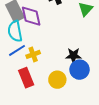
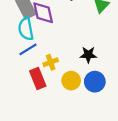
yellow cross: (33, 54) -> (51, 62), moved
blue circle: (80, 70) -> (95, 82), moved

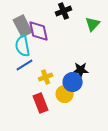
red rectangle: (38, 78) -> (41, 103), moved
blue circle: (95, 82) -> (73, 82), moved

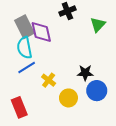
yellow cross: (46, 77) -> (49, 80), turned -32
blue circle: (73, 82) -> (97, 91), moved
red rectangle: (41, 103) -> (19, 107), moved

